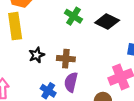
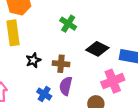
black diamond: (107, 21) -> (97, 49), moved

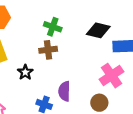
black diamond: (97, 49) -> (98, 30), moved
brown cross: (61, 64) -> (48, 50), moved

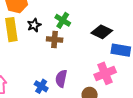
black star: (25, 72) -> (34, 25), moved

